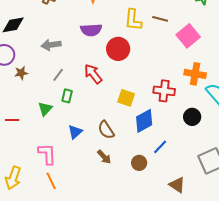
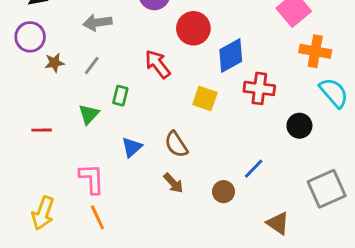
orange cross: (195, 74) -> (315, 51), moved
gray line: (58, 75) -> (92, 66), moved
blue diamond: (144, 121) -> (231, 56), moved

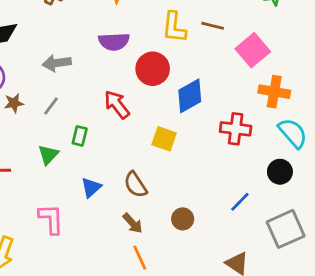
red cross: (259, 88) -> (236, 129), moved
black circle: (299, 126) -> (280, 172), moved
blue line: (254, 169) -> (240, 202), moved
brown circle: (224, 192) -> (183, 219), moved
orange line: (97, 217) -> (140, 258), moved

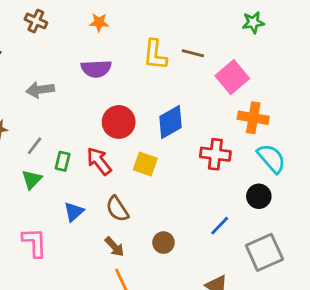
red circle: (153, 69) -> (119, 122), moved
red arrow: (117, 105) -> (99, 161), moved
gray line: (51, 106) -> (35, 146), moved

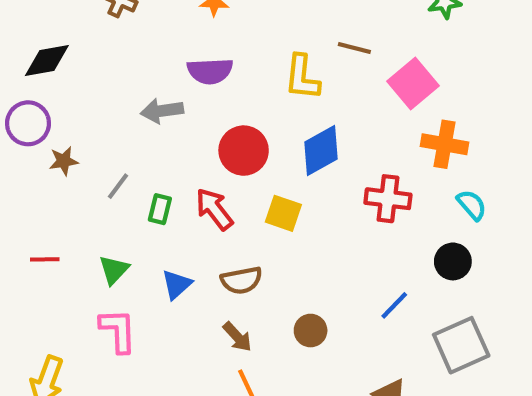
yellow L-shape: (155, 55) -> (302, 77), moved
gray arrow: (40, 90) -> (162, 111), moved
cyan semicircle: (271, 158) -> (472, 205), size x0.7
green triangle: (32, 179) -> (114, 270), moved
brown semicircle: (117, 209) -> (241, 280), turned -68

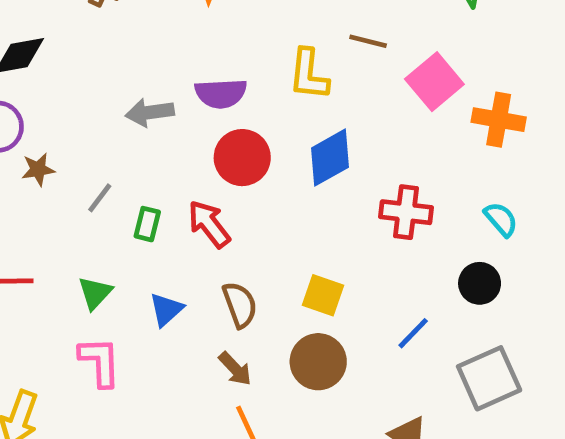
purple semicircle: (210, 71) -> (221, 93), moved
orange cross: (444, 144) -> (499, 120), moved
yellow square: (283, 213) -> (323, 295), moved
brown semicircle: (241, 280) -> (240, 305), turned -99
brown circle: (311, 331) -> (318, 362), size x1.5

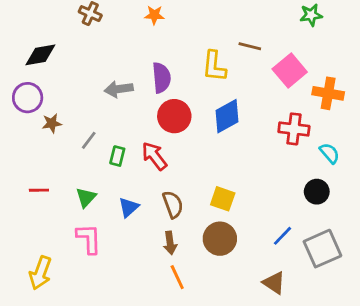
purple semicircle: (221, 93) -> (161, 78), turned -92
red cross: (406, 212) -> (294, 129), moved
blue line: (413, 333) -> (283, 236), moved
brown arrow: (235, 369) -> (170, 243), turned 35

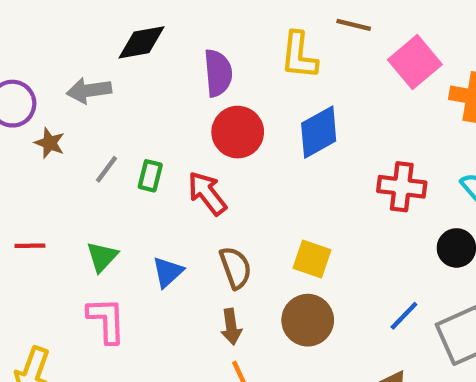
black diamond: (40, 55) -> (141, 42), moved
gray arrow: (119, 89) -> (89, 90), moved
brown star: (52, 123) -> (50, 143), turned 30
red cross: (294, 129) -> (402, 187), moved
green rectangle: (117, 156) -> (150, 176), moved

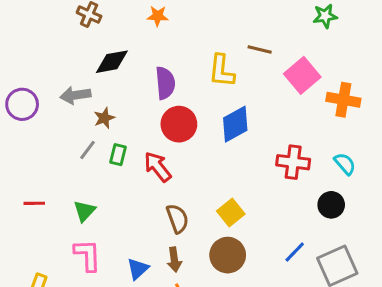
brown star: (50, 143) -> (104, 118), moved, turned 30
yellow square: (312, 259) -> (231, 212), turned 32
blue triangle: (168, 272) -> (138, 269), moved

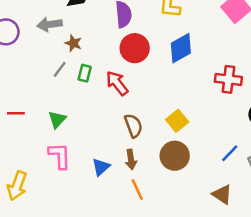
brown star: (104, 118) -> (73, 43), turned -30

